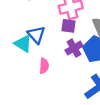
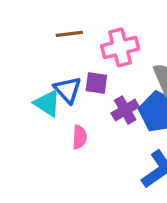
purple square: (68, 26) -> (96, 83), moved

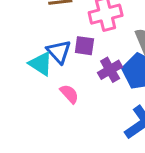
pink semicircle: (79, 137) -> (69, 94), turned -45

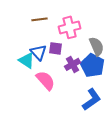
pink semicircle: (69, 94) -> (46, 80), size x1.5

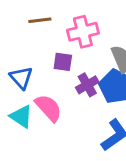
blue triangle: (39, 52) -> (21, 78), moved
cyan triangle: (27, 60) -> (21, 116), moved

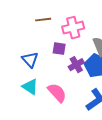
pink semicircle: (48, 108) -> (57, 93), moved

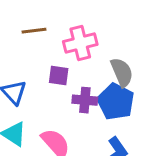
purple cross: (76, 65) -> (85, 100), turned 35

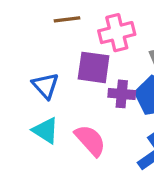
purple square: (59, 75) -> (94, 67), size x1.5

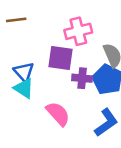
brown line: (67, 19) -> (16, 20), moved
cyan triangle: (45, 130) -> (24, 88), moved

